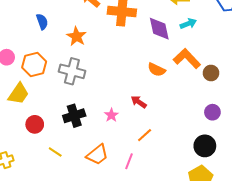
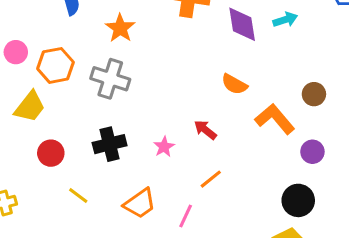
orange L-shape: (187, 59) -> (275, 119), moved

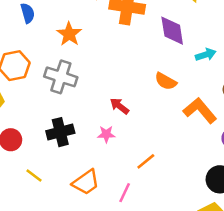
cyan arrow: (285, 20) -> (206, 55), moved
red arrow: (205, 130) -> (119, 106), moved
pink star: (164, 147) -> (106, 134), turned 30

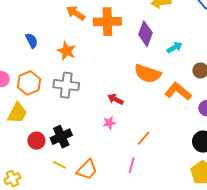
purple diamond: (172, 31) -> (145, 34), turned 40
orange semicircle: (166, 81) -> (148, 74), size x1.5
black cross: (60, 132) -> (61, 137), moved
orange trapezoid: (86, 182) -> (87, 170), moved

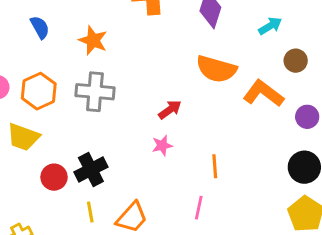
cyan arrow: (175, 47) -> (270, 26), moved
red arrow: (115, 99) -> (170, 110), turned 119
yellow trapezoid: (17, 113) -> (23, 137), turned 85
orange line: (144, 138) -> (215, 166), turned -42
yellow line: (59, 165) -> (90, 212), turned 56

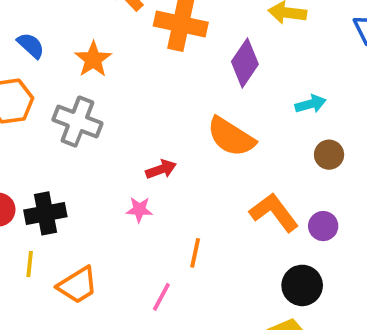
blue semicircle: (40, 27) -> (31, 45), moved, turned -35
orange L-shape: (263, 93) -> (274, 212), moved

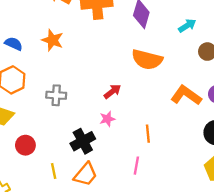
gray cross: (77, 121) -> (56, 95), moved, size x0.7
black cross: (45, 213) -> (83, 141), moved

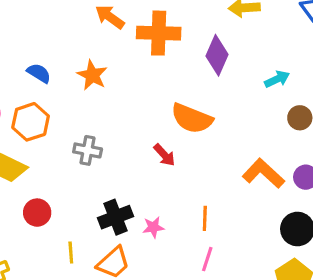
orange semicircle: (147, 60) -> (192, 118), moved
red arrow: (112, 91) -> (164, 155), turned 78
pink star: (107, 119) -> (153, 227), moved
pink line: (136, 166) -> (207, 259), moved

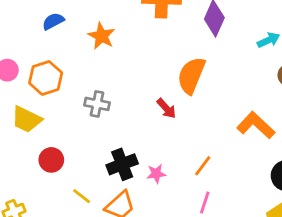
blue semicircle: (39, 73) -> (53, 21), moved, turned -60
orange semicircle: (192, 118) -> (191, 75), turned 90
orange line: (205, 218) -> (203, 166), turned 35
yellow line: (71, 253) -> (82, 196), turned -48

